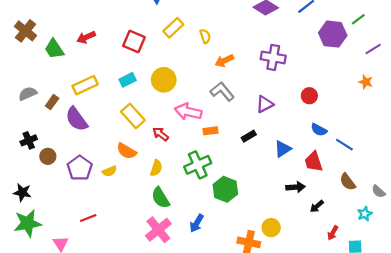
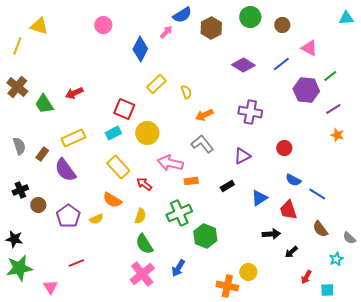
red square: (134, 42) -> (124, 109), moved
purple line: (373, 49) -> (333, 109), moved
gray semicircle: (28, 94) -> (19, 146), turned 96

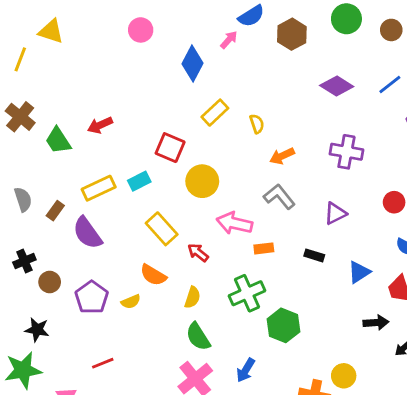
cyan rectangle: (113, 133) -> (139, 181), moved
black rectangle: (227, 186) -> (314, 255), turned 48
black star: (14, 239) -> (37, 330), moved

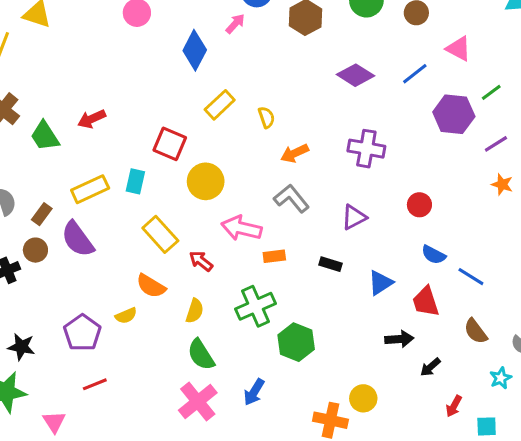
cyan rectangle: (139, 181) -> (135, 181), turned -50
brown circle: (50, 282) -> (35, 250), moved
purple pentagon: (92, 297) -> (82, 333), moved

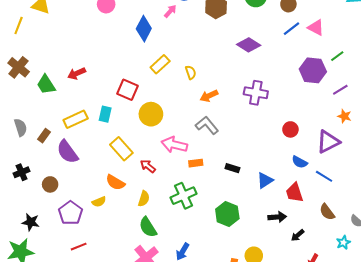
blue line: (415, 74) -> (291, 29), moved
purple triangle: (354, 217) -> (328, 142), moved, size x1.4
brown circle: (35, 250) -> (50, 184), moved
green hexagon: (296, 342) -> (227, 214), moved

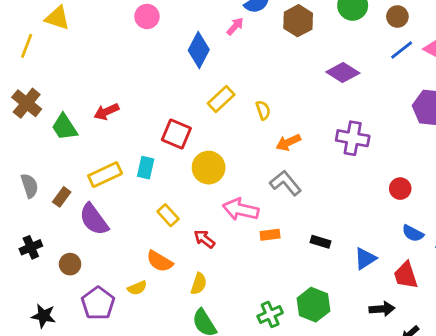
yellow rectangle: (121, 149) -> (168, 215), size x0.7
green cross: (184, 196) -> (270, 314), moved, size x0.7

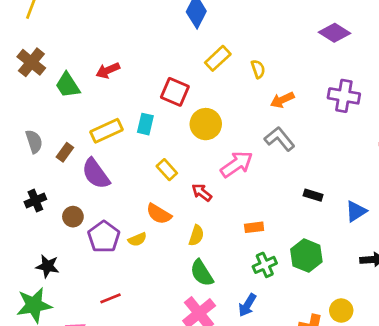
pink arrow: (241, 210) -> (237, 164), turned 132
orange rectangle: (270, 235) -> (254, 227), moved
purple pentagon: (98, 303) -> (104, 237), moved

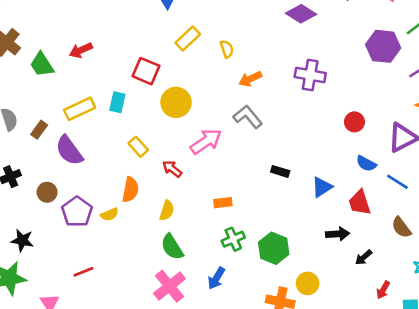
orange semicircle: (159, 214) -> (130, 190), turned -110
green hexagon: (306, 256) -> (274, 248), moved

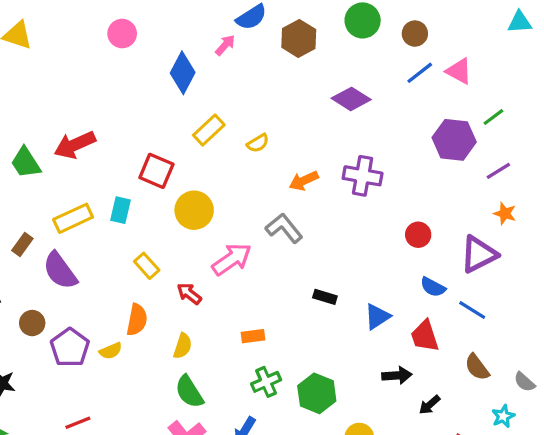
yellow semicircle: (227, 49) -> (258, 143), turned 78
red arrow: (81, 50) -> (75, 145), size x1.4
orange arrow: (250, 79) -> (304, 181), moved

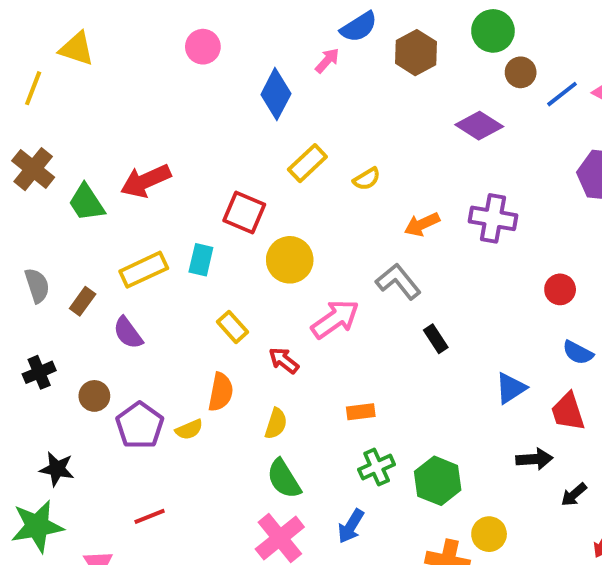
brown circle: (415, 34) -> (521, 72), moved
purple semicircle: (60, 271) -> (128, 333), size x0.7
black rectangle: (325, 297) -> (436, 339), moved, turned 40

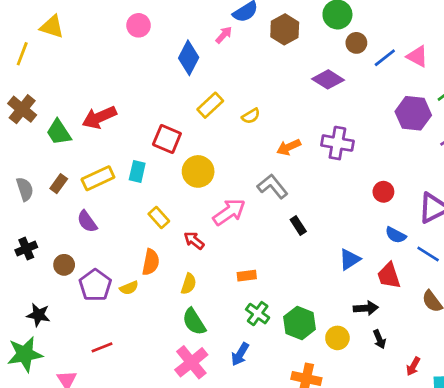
brown rectangle: (83, 301) -> (59, 184), moved
green cross: (377, 467) -> (258, 314), turned -30
black arrow: (574, 495) -> (379, 339), moved, turned -72
yellow circle: (489, 534) -> (337, 338), moved

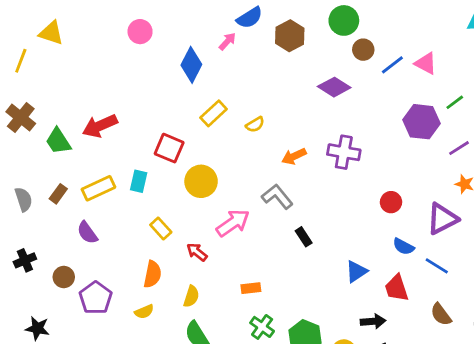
yellow semicircle: (129, 288) -> (144, 312), moved

